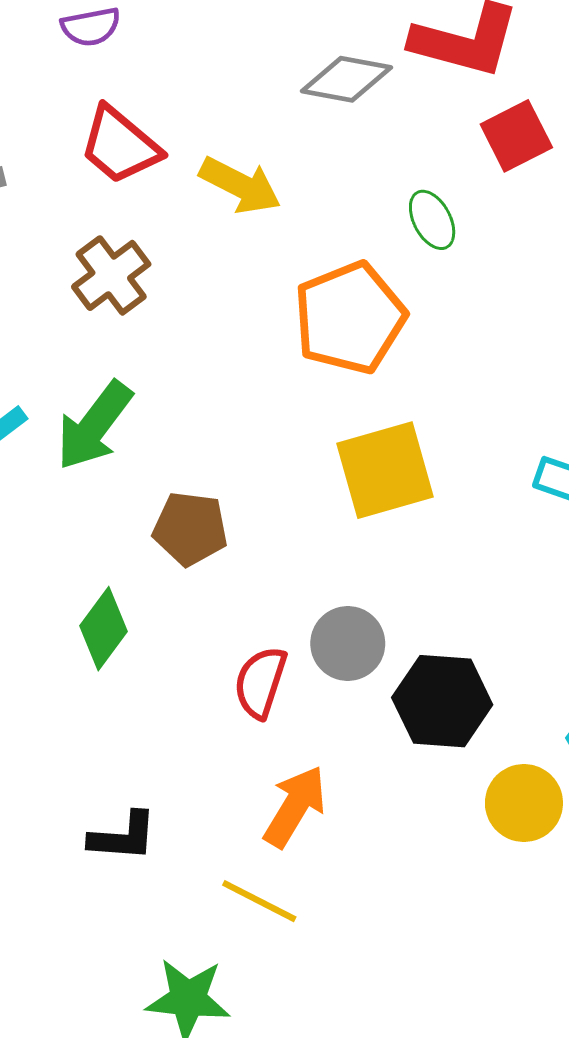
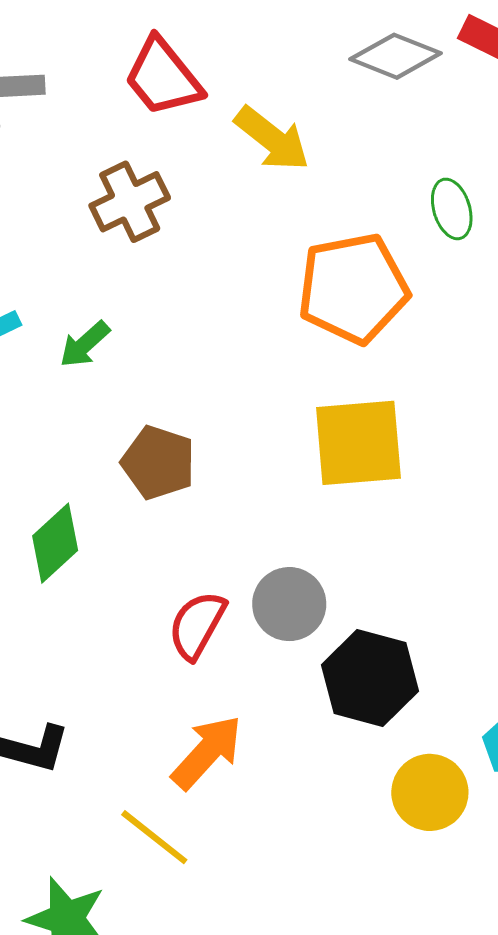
green arrow: (94, 426) -> (85, 344), size x0.6

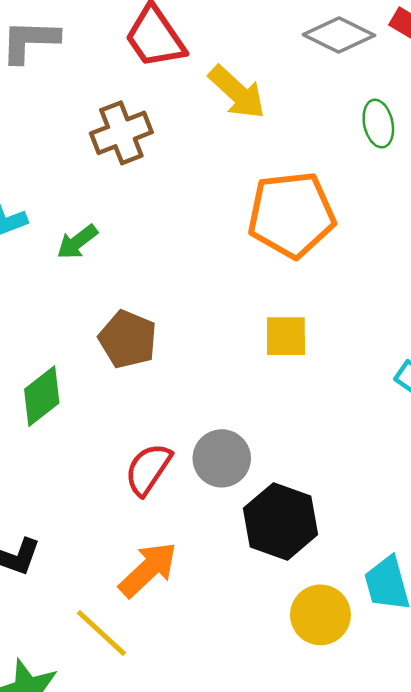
green ellipse: (452, 209) -> (378, 124), moved
yellow square: (358, 443) -> (286, 336), size x0.6

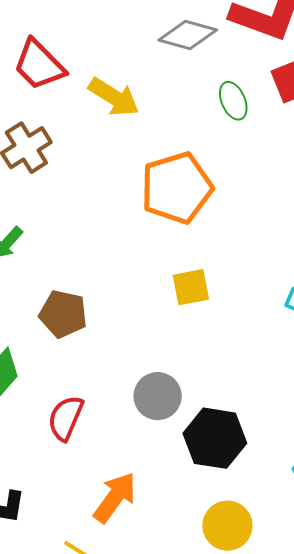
red semicircle: (148, 469) -> (66, 418), moved
yellow circle: (320, 615) -> (227, 526), moved

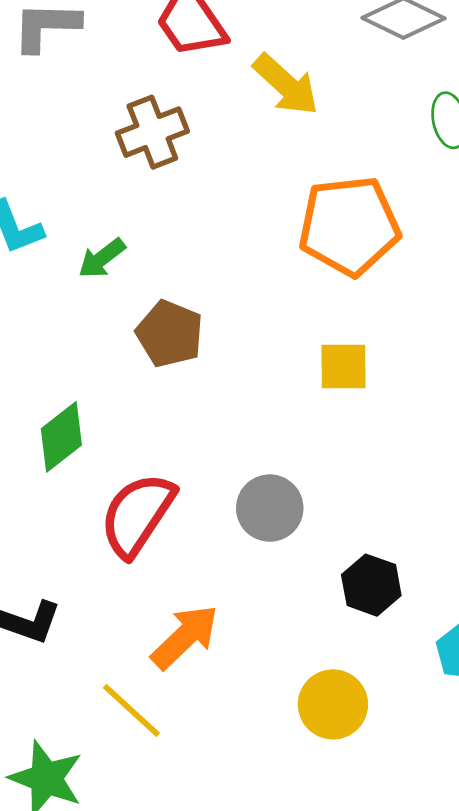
brown pentagon: (63, 314) -> (170, 334), moved
red semicircle: (66, 418) -> (137, 515), size x1.4
black hexagon: (215, 438) -> (371, 585), moved, size x0.7

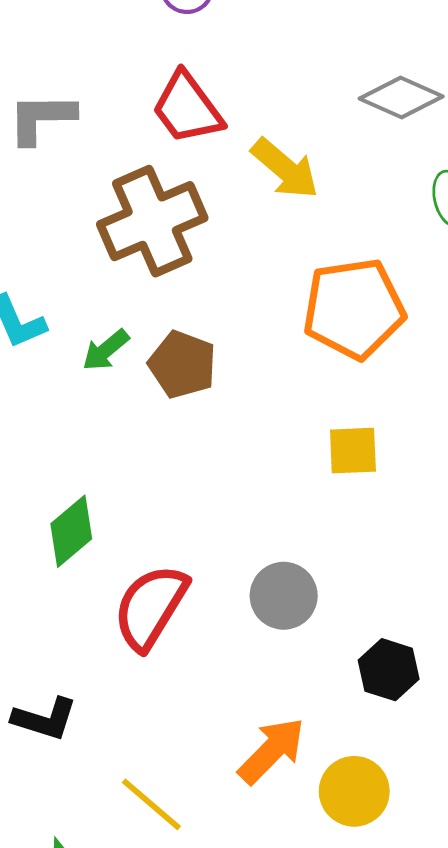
brown cross: (152, 132) -> (152, 221), size x1.5
brown pentagon: (170, 334) -> (182, 365), moved
orange arrow: (185, 637) -> (272, 751), moved

